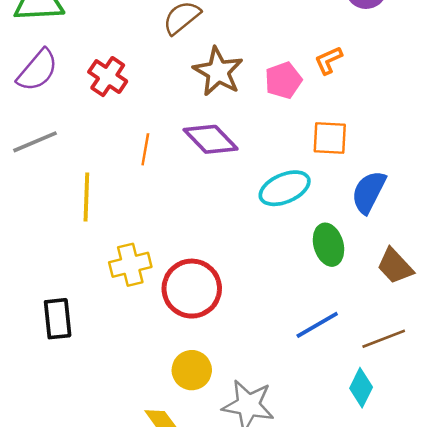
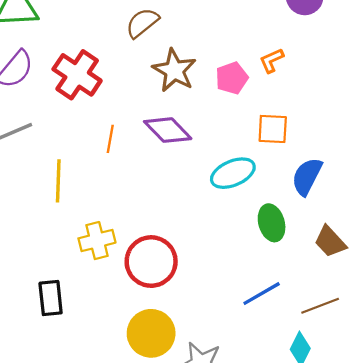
red cross: (108, 77) -> (77, 75), size x1.4
black rectangle: (58, 319) -> (51, 298), moved
yellow circle: (192, 370) -> (151, 333), size x1.4

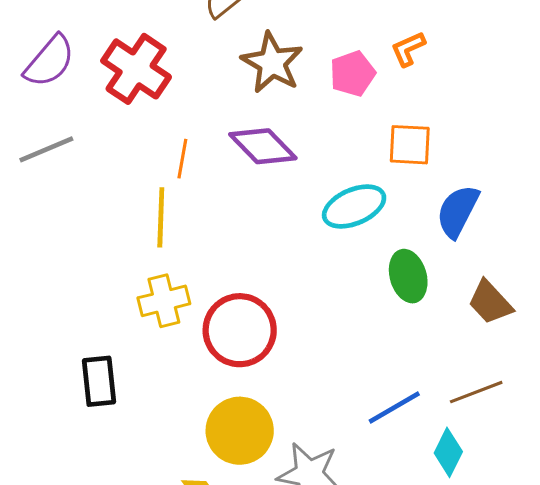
yellow line: (58, 181) -> (161, 217), moved
blue line: (262, 294) -> (394, 408), moved

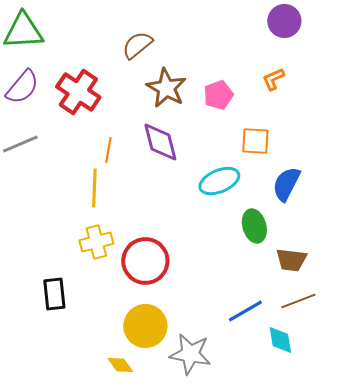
orange L-shape: (408, 49) -> (273, 79), moved
purple diamond: (263, 146) -> (160, 142), turned 30
brown trapezoid: (490, 302) -> (291, 260), moved, turned -40
cyan diamond: (448, 452) -> (280, 340), turned -36

